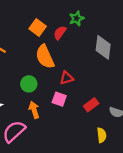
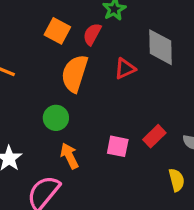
orange semicircle: (45, 57) -> (75, 73), turned 50
red triangle: (67, 78) -> (125, 69), moved
pink square: (59, 99) -> (118, 146), moved

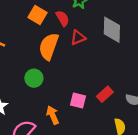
red semicircle: (92, 34) -> (63, 18), turned 119
red triangle: (125, 69) -> (78, 38), moved
orange arrow: (69, 156) -> (53, 115), moved

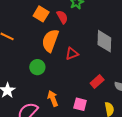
gray diamond: (112, 30) -> (104, 41), moved
red triangle: (78, 38) -> (72, 54), moved
pink square: (78, 101) -> (80, 104), moved

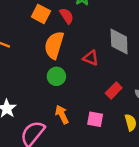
red triangle: (72, 54) -> (91, 58), moved, turned 48
green circle: (37, 67) -> (56, 76), moved

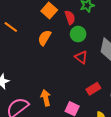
orange semicircle: (54, 45) -> (44, 38), moved, size x0.7
green circle: (56, 76) -> (78, 34), moved

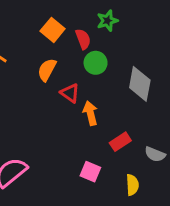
red triangle: (81, 57) -> (70, 93), moved
orange arrow: (46, 98) -> (90, 113), moved

